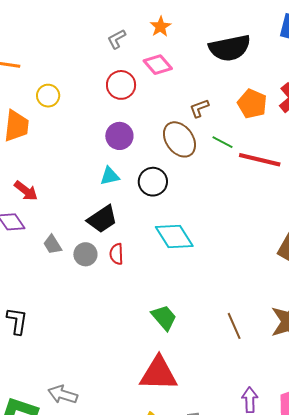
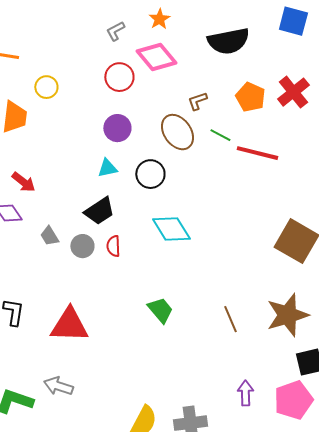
pink diamond: (158, 65) -> (156, 57), size x1.4
red triangle: (159, 374) -> (69, 325), moved

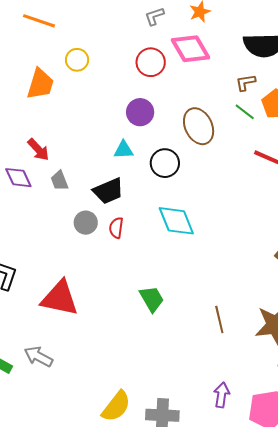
brown L-shape: (197, 101) -> (246, 83), moved
green line: (220, 135) -> (245, 112), moved
gray trapezoid: (49, 236) -> (59, 181), moved

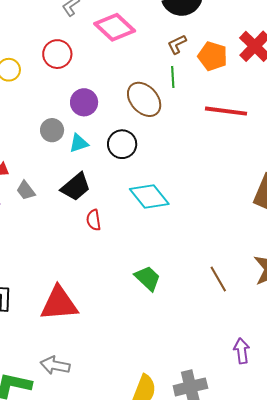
red circle: (151, 62) -> (57, 54), moved
green line: (245, 112) -> (173, 77), moved, turned 65
gray circle: (86, 223) -> (52, 130), moved

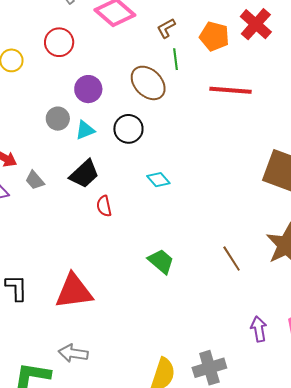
brown L-shape: (177, 44) -> (166, 28), moved
cyan diamond: (149, 196) -> (158, 180), size x0.6

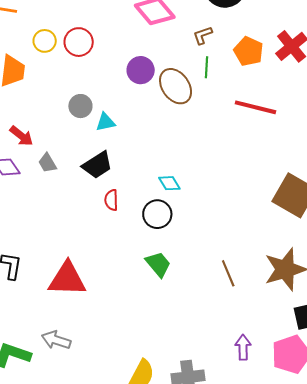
red circle: (59, 42) -> (79, 42), moved
purple circle: (88, 89) -> (141, 70), moved
black circle: (128, 129) -> (157, 214), moved

